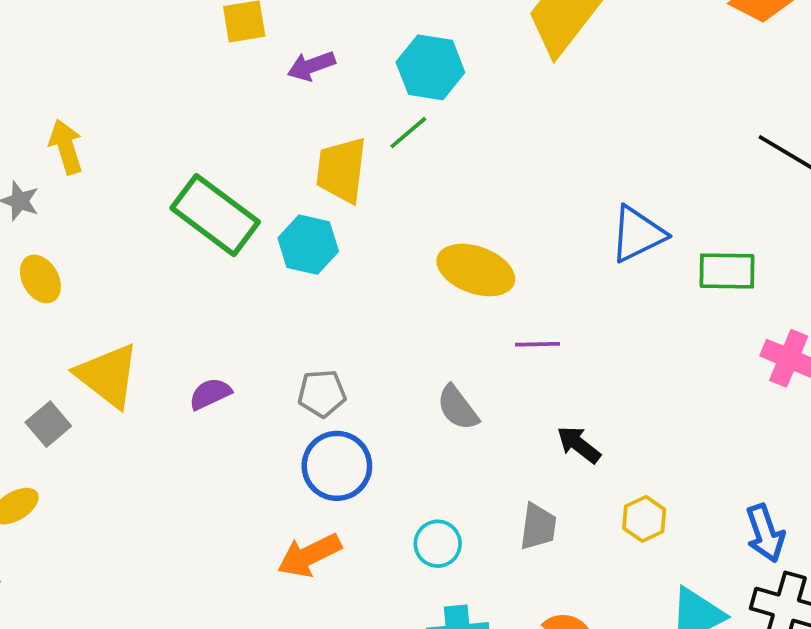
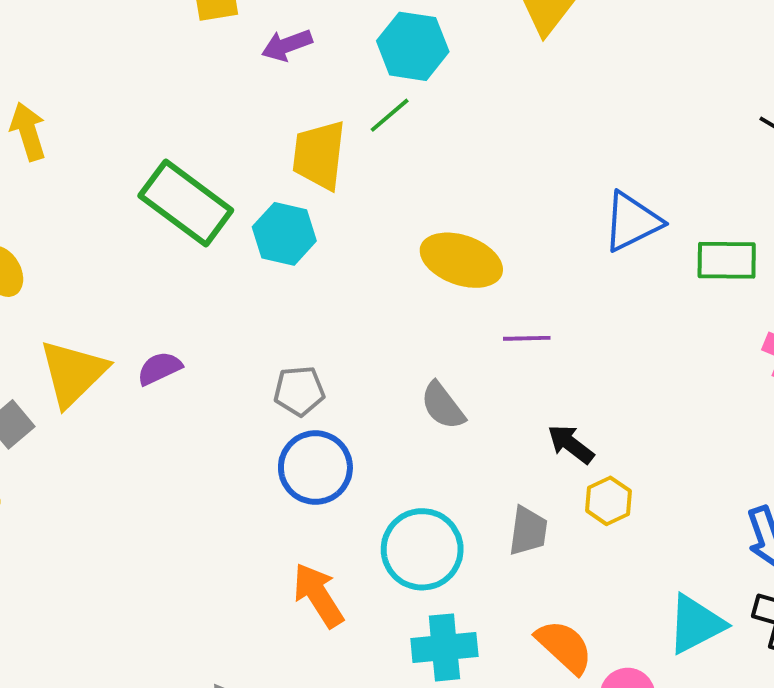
yellow triangle: (108, 376) -> (73, 373), turned 38
purple semicircle: (210, 394) -> (159, 368), moved
yellow hexagon: (644, 519) -> (608, 501), moved
cyan circle: (438, 544) -> (422, 549), size x1.6
orange arrow: (309, 555) -> (318, 595), moved, turned 84

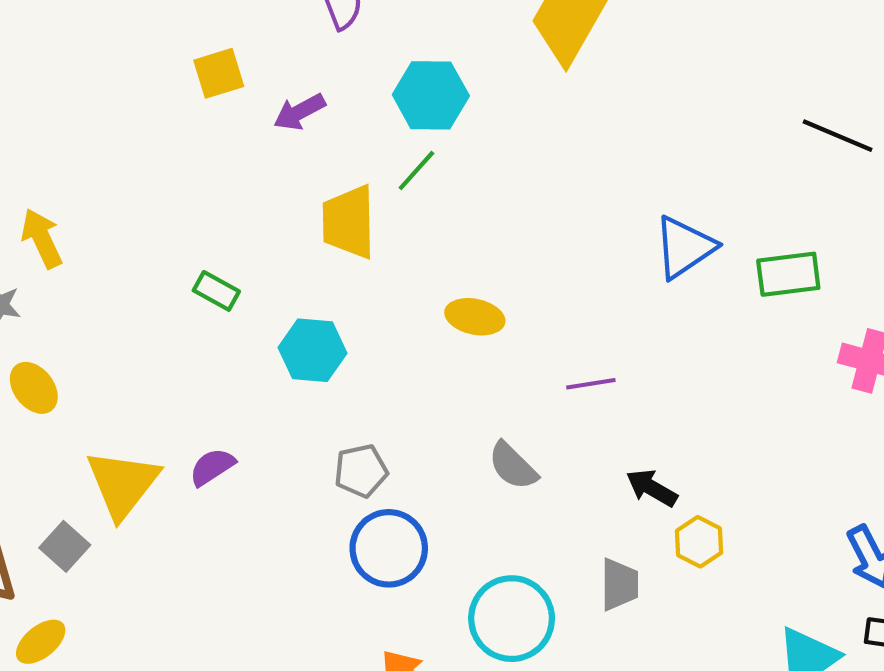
green rectangle: (186, 203) -> (216, 291), size x0.5
cyan hexagon: (284, 234) -> (313, 350), moved
yellow ellipse: (461, 260) -> (475, 317), moved, size x0.7

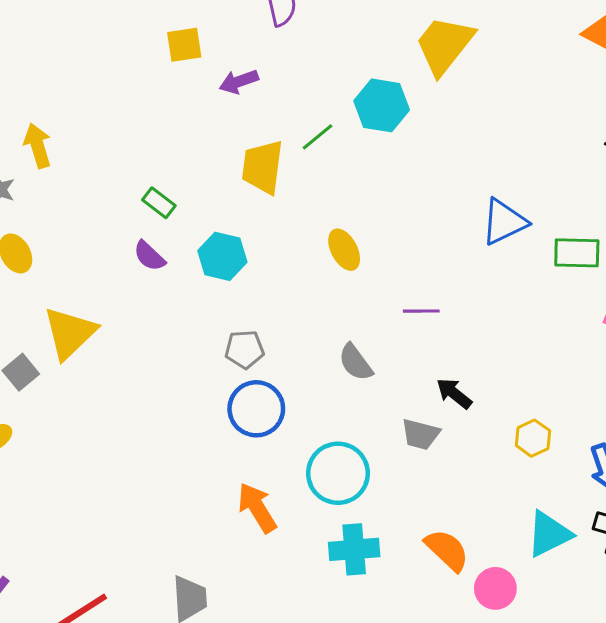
cyan hexagon: (431, 95) -> (382, 105), moved
yellow ellipse: (475, 317) -> (344, 250), turned 42
purple semicircle: (212, 467) -> (149, 256), moved, turned -112
yellow hexagon: (699, 542) -> (533, 438), moved
gray trapezoid: (619, 584) -> (420, 434), moved, turned 96

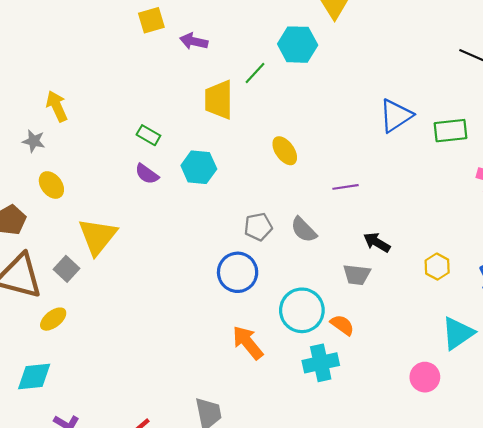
purple arrow: (239, 82) -> (194, 41), turned 40
gray pentagon: (245, 349) -> (258, 227), moved
orange semicircle: (447, 550) -> (342, 325), moved, size x0.7

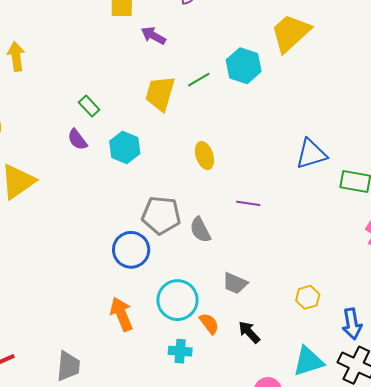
gray pentagon: (258, 227) -> (161, 215), size x1.5
black arrow: (377, 242) -> (249, 332), moved
cyan cross: (321, 363) -> (180, 351), size x0.7

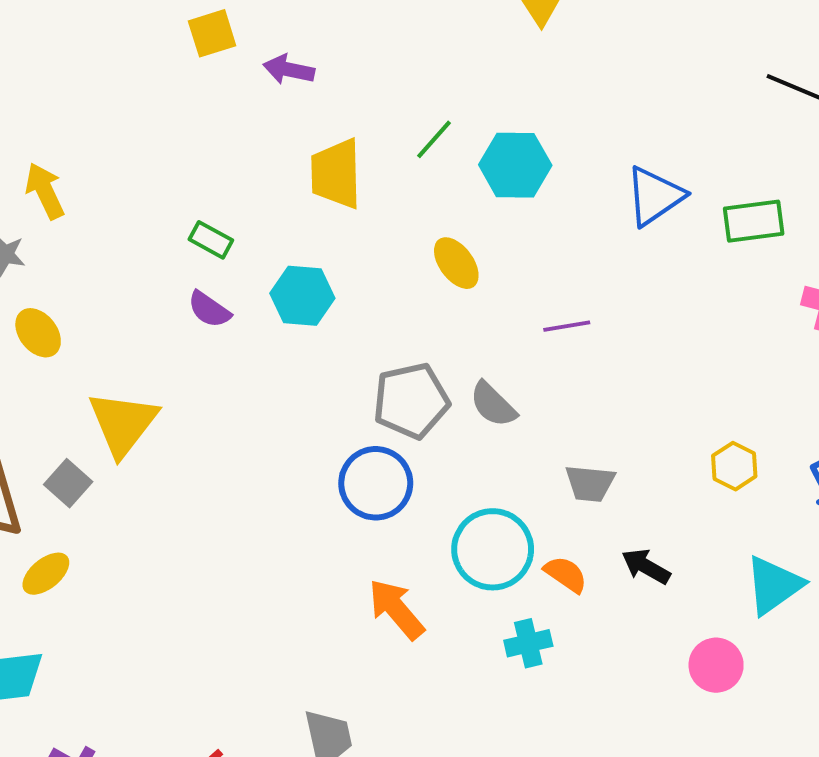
cyan hexagon: (244, 66) -> (515, 165), moved
green line: (199, 80) -> (434, 139), moved

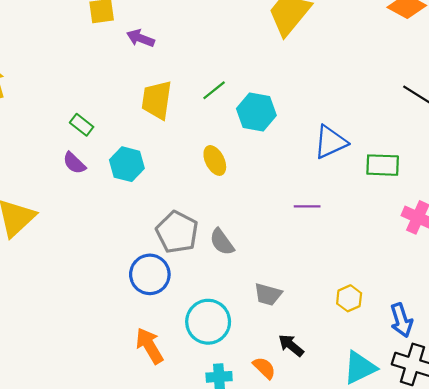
purple line: (567, 326) -> (307, 206), moved
gray pentagon: (411, 401) -> (177, 232), turned 30
orange semicircle: (566, 574) -> (264, 368), moved

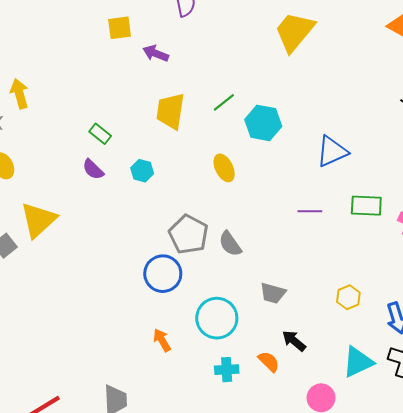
cyan hexagon: (127, 164) -> (142, 171), size x0.7
green rectangle: (383, 165) -> (366, 206), moved
orange arrow: (149, 346) -> (162, 340), size x0.7

